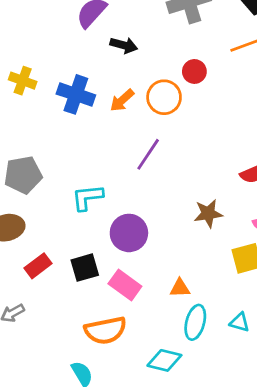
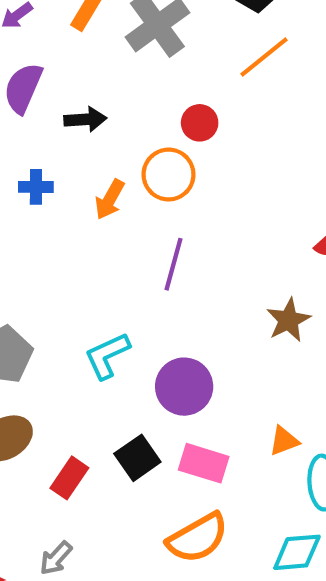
blue cross: (76, 94) -> (36, 187), moved, size x0.6

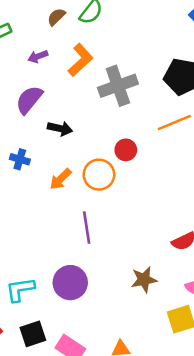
purple line: (173, 264) -> (87, 228), turned -40
cyan L-shape: (107, 356) -> (20, 290), moved
purple circle: (184, 387) -> (70, 283), moved

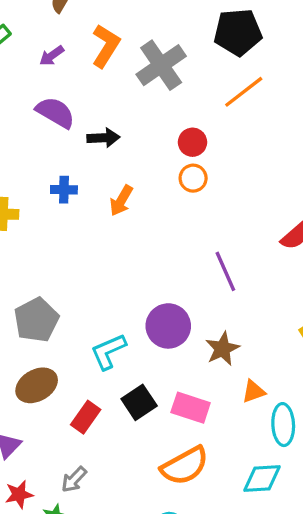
purple semicircle: (29, 100) -> (55, 112), turned 96
orange circle: (99, 175) -> (193, 178), moved, size x0.7
purple line: (87, 228) -> (225, 271), moved
brown star: (144, 280) -> (222, 349), moved

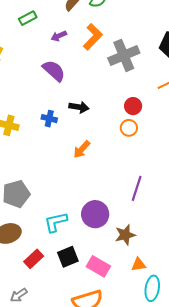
black arrow: (103, 138) -> (79, 107), moved
orange arrow: (121, 201) -> (82, 149), moved
purple line: (225, 271) -> (137, 188), turned 30

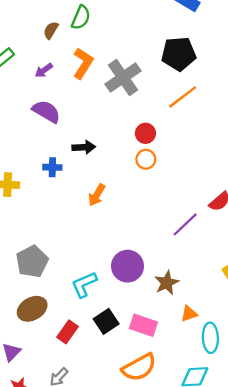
purple line: (137, 188) -> (185, 224), moved, turned 40

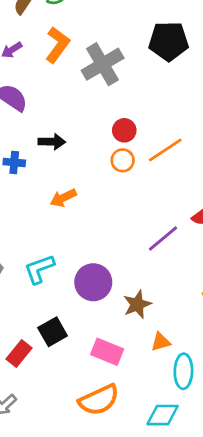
orange line: (183, 97) -> (165, 150), moved
orange arrow: (97, 195) -> (63, 198), turned 30
cyan L-shape: (84, 284) -> (39, 269), moved
black square: (106, 321) -> (53, 332), moved

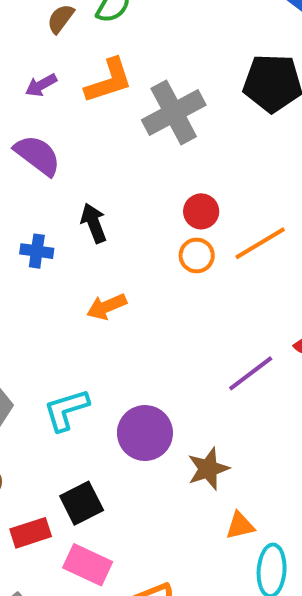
orange L-shape: (57, 45) -> (109, 81), turned 33
black arrow: (52, 142) -> (94, 223), turned -115
pink rectangle: (107, 352) -> (88, 565), moved
red rectangle: (19, 354) -> (31, 533), turned 30

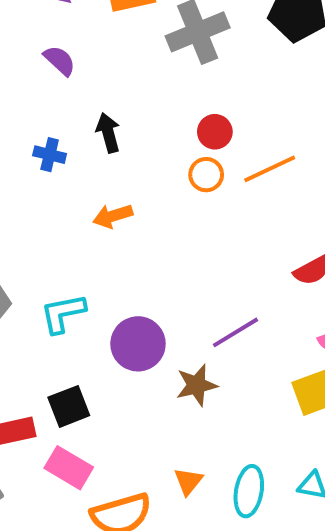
purple semicircle: (37, 155) -> (60, 61), size x0.7
purple line: (251, 373) -> (235, 332), moved
orange triangle: (240, 526) -> (188, 481), moved, turned -44

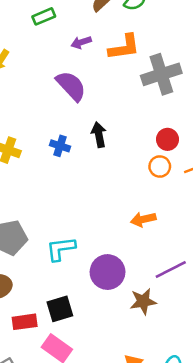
purple semicircle: (60, 61) -> (71, 86), size x1.5
orange arrow: (113, 216) -> (143, 219), moved

